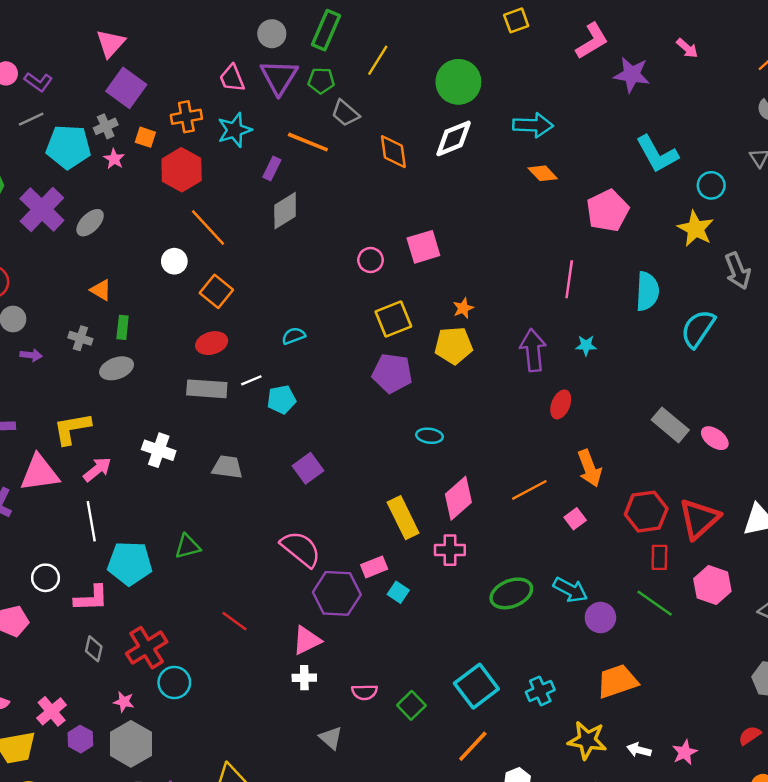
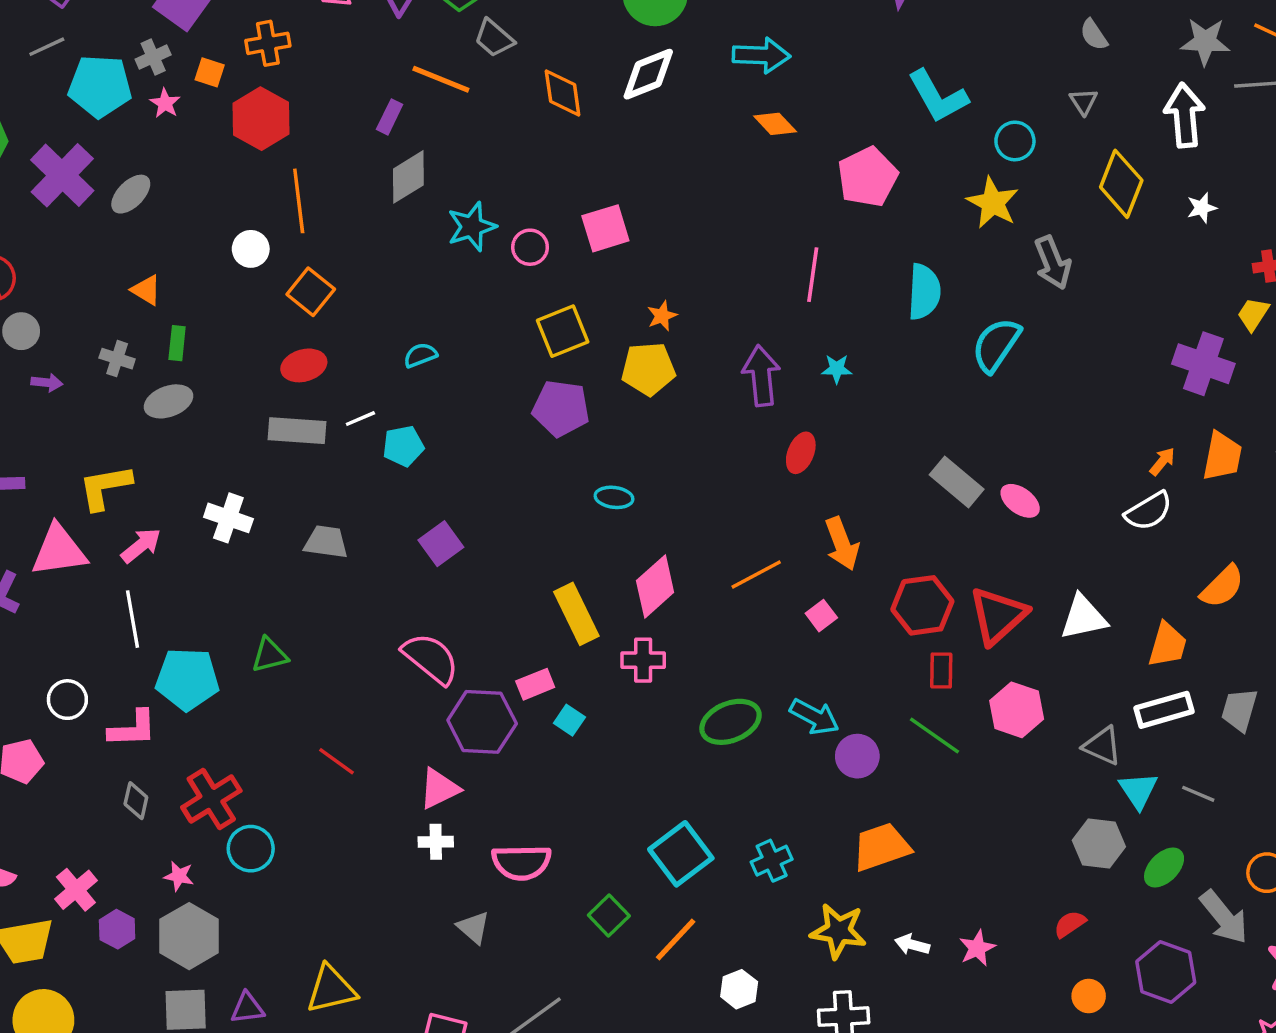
cyan star: (235, 130) -> (472, 227), moved
orange line: (208, 228) -> (299, 201), turned 36
pink semicircle: (365, 692) -> (521, 862), size x1.6
green square: (411, 705) -> (609, 915), moved

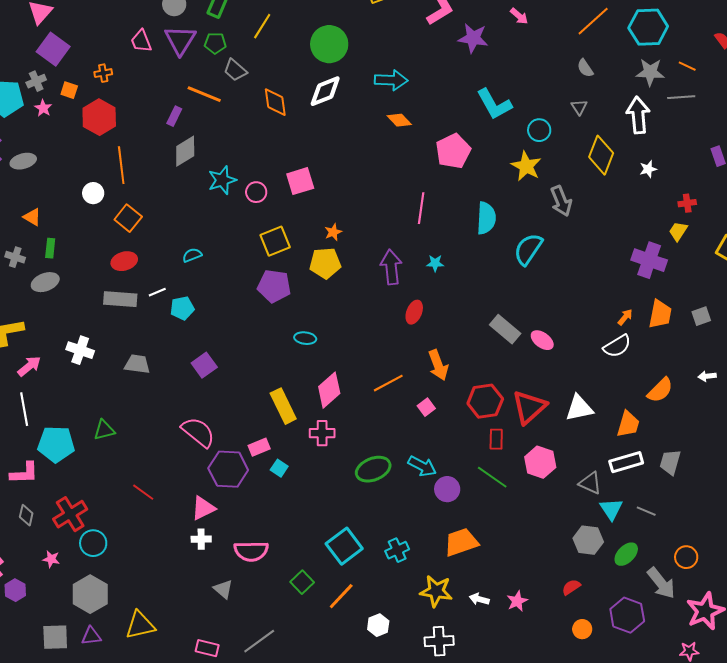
orange cross: (268, 43) -> (103, 73), size x0.7
gray ellipse: (131, 194) -> (23, 161), turned 30
gray hexagon: (189, 936) -> (90, 594), moved

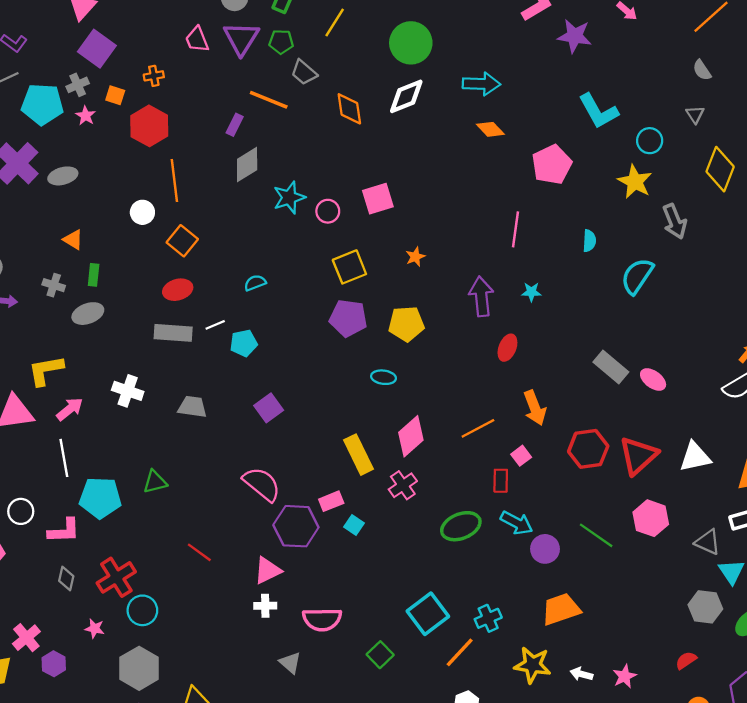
cyan semicircle: (486, 218) -> (589, 241), size x0.6
yellow pentagon: (325, 263) -> (406, 324), moved
pink cross: (322, 433) -> (403, 485), turned -35
red rectangle: (496, 439) -> (501, 481), moved
orange line: (341, 596) -> (460, 652), moved

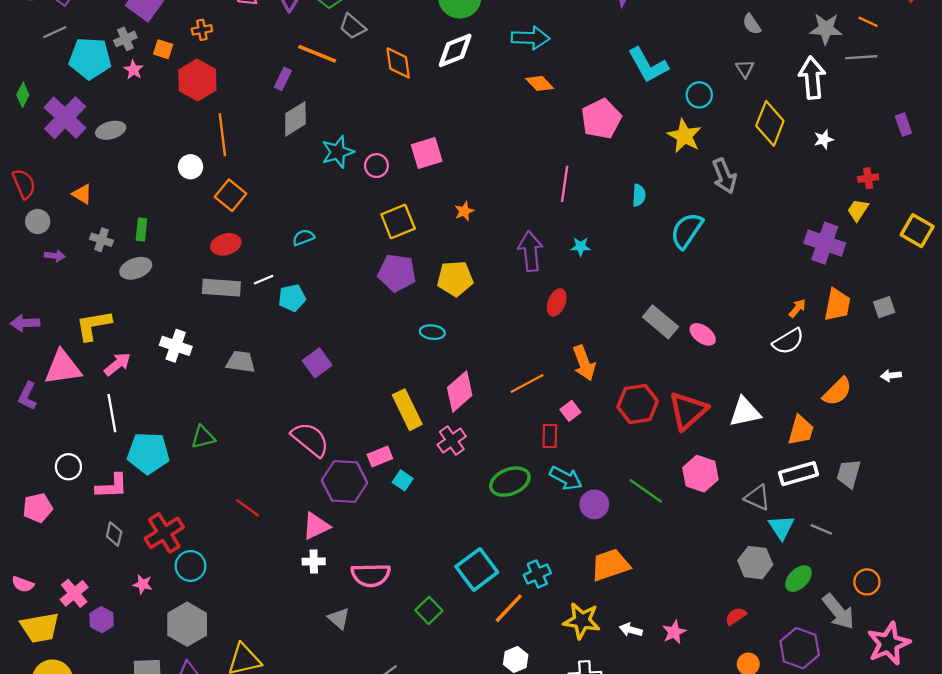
orange triangle: (73, 240) -> (82, 194), moved

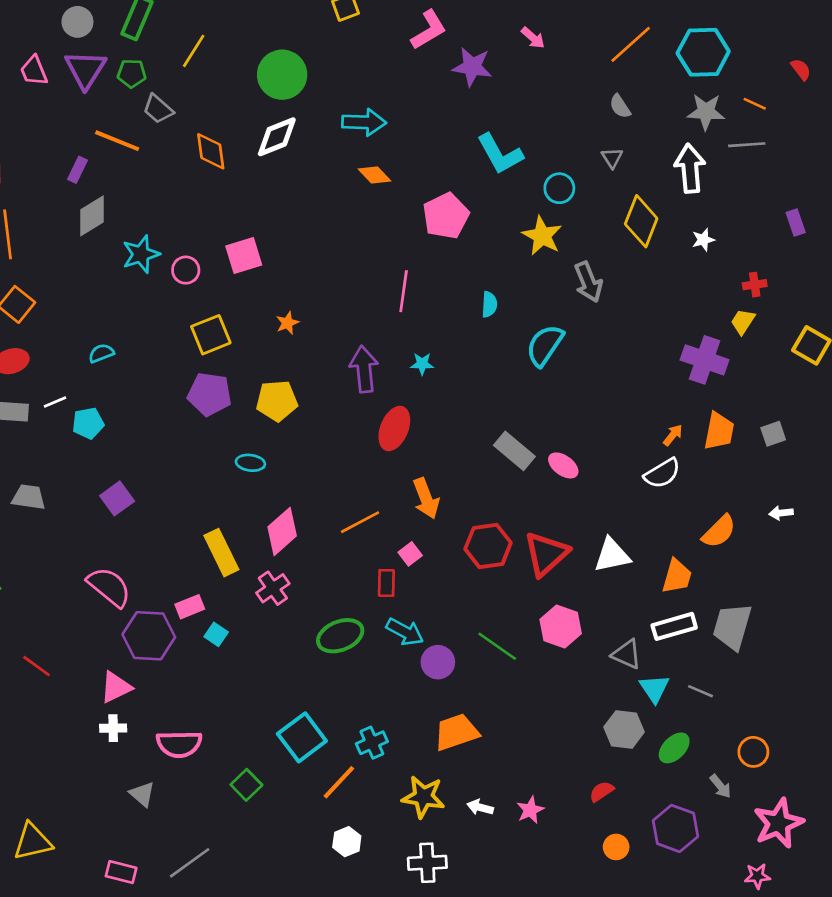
red ellipse: (557, 302) -> (394, 428), size x1.4
gray trapezoid: (849, 474) -> (732, 626), size x1.4
gray arrow: (838, 612) -> (720, 786), size x0.6

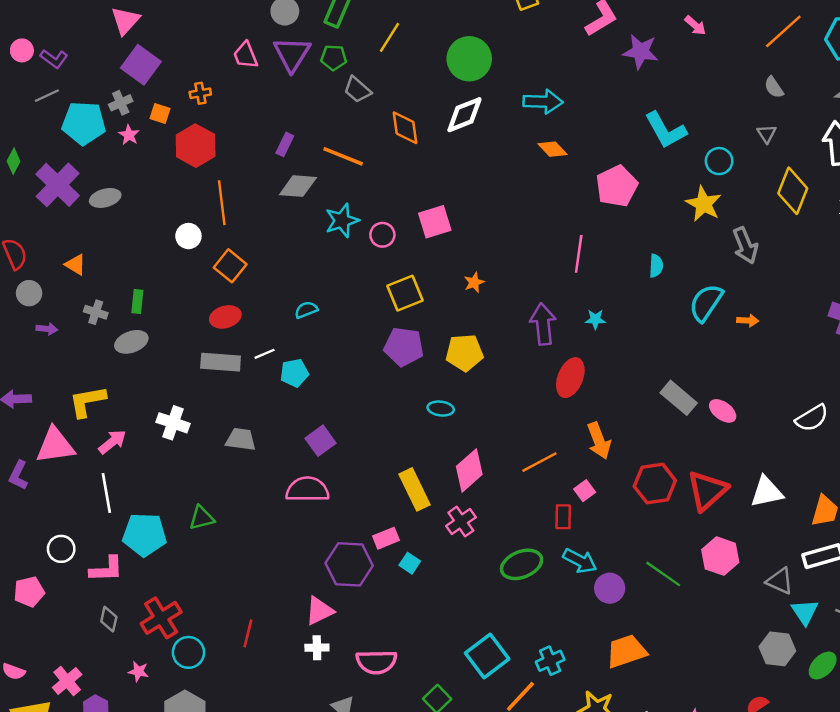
orange line: (117, 141) -> (343, 156), moved
gray diamond: (92, 216) -> (298, 186), turned 36
orange arrow: (673, 435) -> (748, 320), moved, turned 54
pink semicircle: (109, 587) -> (307, 489), moved, turned -39
red line: (37, 666) -> (248, 633), moved, turned 68

